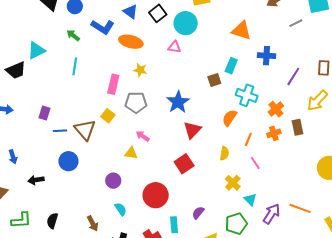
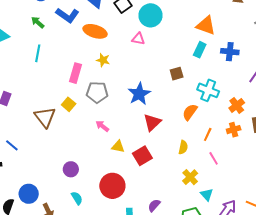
cyan rectangle: (231, 66) -> (200, 50), moved
blue line: (60, 131) -> (12, 145), moved, turned 40
yellow triangle: (131, 153) -> (118, 147), moved
blue circle: (68, 161) -> (29, 194), moved

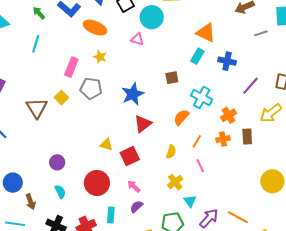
pink arrow: (102, 126) -> (134, 186), moved

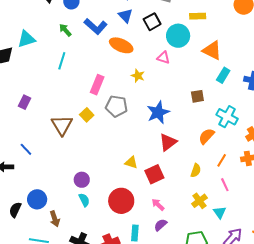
orange triangle: (206, 33) -> (212, 50), moved
yellow star: (100, 57) -> (138, 76), moved
cyan semicircle: (60, 192) -> (84, 200), moved
cyan triangle: (190, 201) -> (220, 212), moved

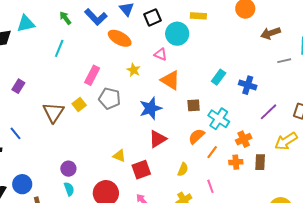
orange triangle: (212, 50) -> (170, 80), moved
brown square: (197, 96) -> (194, 105), moved
orange line: (222, 160) -> (212, 152), moved

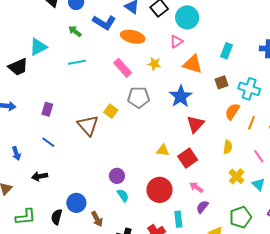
cyan line: (59, 48) -> (77, 62), turned 72
pink triangle: (161, 54) -> (176, 42), turned -40
pink rectangle: (92, 75) -> (123, 68), moved, turned -54
cyan rectangle: (219, 77) -> (226, 51), moved
blue line: (16, 133) -> (48, 142), moved

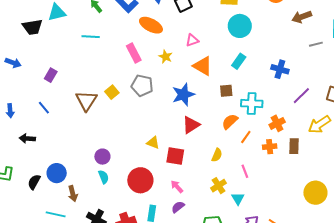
cyan circle: (187, 17) -> (240, 26), moved
cyan cross: (249, 89) -> (252, 104), turned -30
red square: (188, 158) -> (175, 156), turned 30

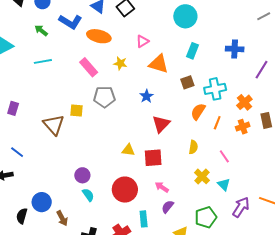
yellow square: (112, 92) -> (77, 111), turned -32
blue star: (183, 95) -> (146, 96), size x0.6
blue line: (44, 108) -> (17, 152), moved

